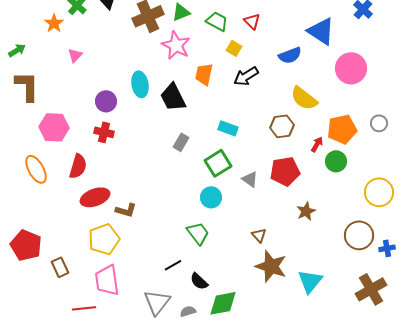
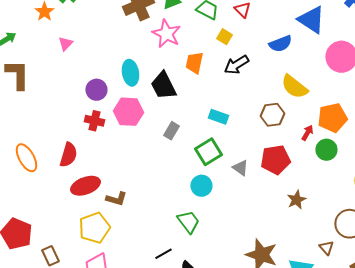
pink hexagon: (54, 127) -> (128, 112), moved
brown triangle: (259, 235) -> (326, 248), moved

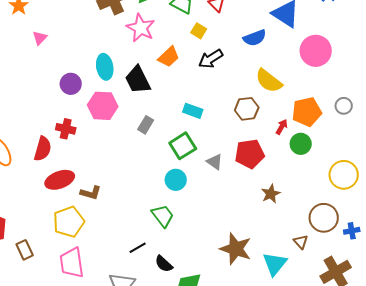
orange trapezoid: (194, 63) -> (169, 57), turned -145
red cross: (94, 121) -> (66, 129), moved

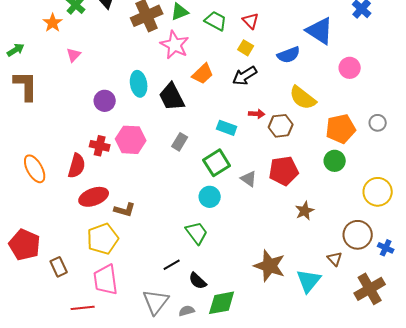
yellow square: (199, 31) -> (246, 48), moved
pink circle: (316, 51) -> (350, 68), size x0.7
pink hexagon: (103, 106) -> (131, 140), moved
red arrow: (282, 127) -> (257, 114), moved, turned 63
blue cross: (352, 231) -> (386, 248), turned 35

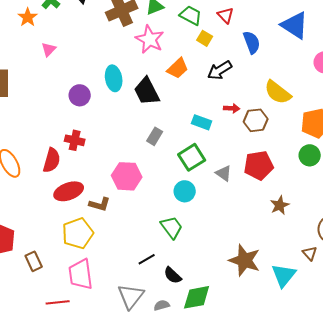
yellow square: (246, 48) -> (205, 38), moved
blue semicircle: (289, 55) -> (252, 42), moved, turned -90
pink hexagon: (131, 140) -> (127, 176), moved

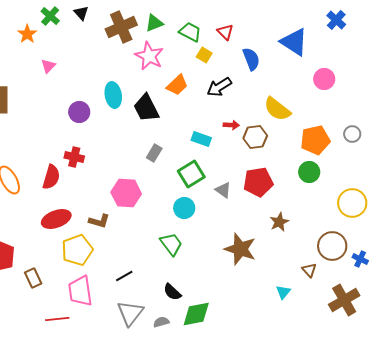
red ellipse: (69, 191) -> (56, 219), moved
black line: (147, 259) -> (124, 276), moved
brown star: (245, 260) -> (240, 249), moved
cyan triangle: (284, 275) -> (283, 292), size x0.6

